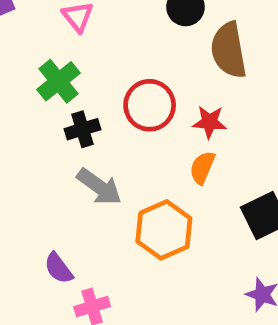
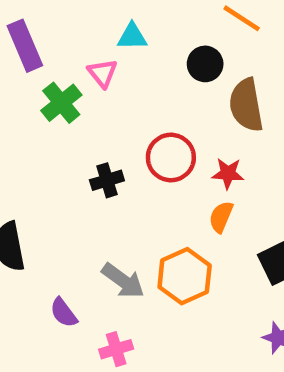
green cross: (59, 81) -> (61, 103), moved
gray arrow: (99, 187) -> (123, 281), moved
purple semicircle: (59, 268) -> (64, 313), moved

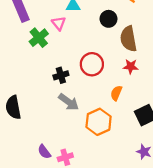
red star: (228, 173) -> (131, 66), moved
gray arrow: (123, 281) -> (69, 102), moved
purple semicircle: (64, 313) -> (44, 152), moved

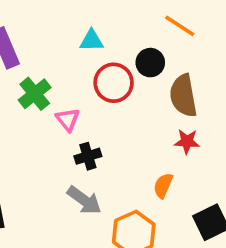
pink triangle: (59, 23) -> (68, 119), moved
red circle: (92, 64) -> (114, 83), moved
black cross: (61, 75) -> (88, 156), moved

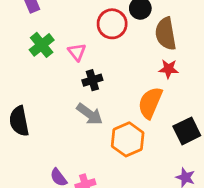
green cross: (35, 94) -> (42, 45), moved
orange semicircle: (163, 186) -> (150, 103), size x1.6

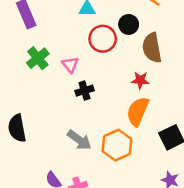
red star: (168, 69) -> (140, 80), moved
gray arrow: (90, 114) -> (79, 140), moved

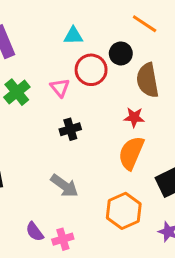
pink triangle: (70, 65) -> (60, 88), moved
orange hexagon: (117, 145) -> (124, 211), moved

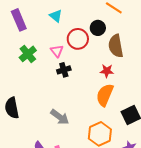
cyan triangle: (73, 36) -> (56, 16), moved, turned 40
black cross: (70, 129) -> (64, 70), moved

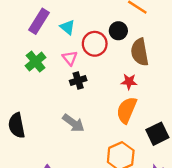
cyan triangle: (56, 16) -> (67, 27), moved
purple rectangle: (19, 20) -> (39, 21), moved, turned 55
gray arrow: (60, 117) -> (73, 123), moved

